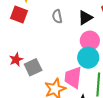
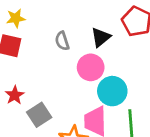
pink circle: (90, 41) -> (91, 67), moved
red star: (16, 60) -> (15, 95), moved

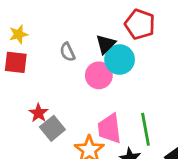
cyan circle: (112, 91) -> (120, 60), moved
red star: (15, 95) -> (39, 113), moved

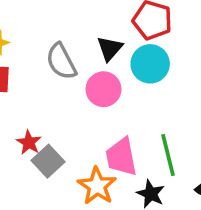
gray semicircle: (67, 52) -> (61, 62), size x1.5
cyan circle: (120, 60) -> (150, 64), moved

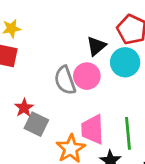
gray semicircle: (61, 62) -> (65, 80), moved
gray square: (48, 161) -> (36, 124), turned -30

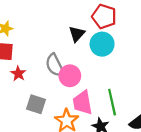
pink circle: (87, 76) -> (70, 76), moved
red star: (24, 108) -> (18, 74), moved

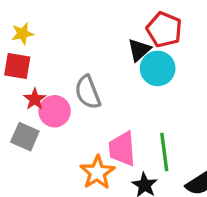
black triangle: (77, 34) -> (139, 50), moved
pink circle: (70, 76) -> (55, 111), moved
gray square: (36, 104) -> (25, 137), moved

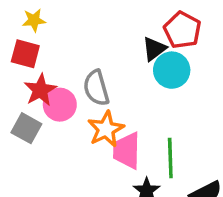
red star: (35, 99) -> (40, 90), size x1.4
orange star: (97, 172) -> (106, 129), moved

